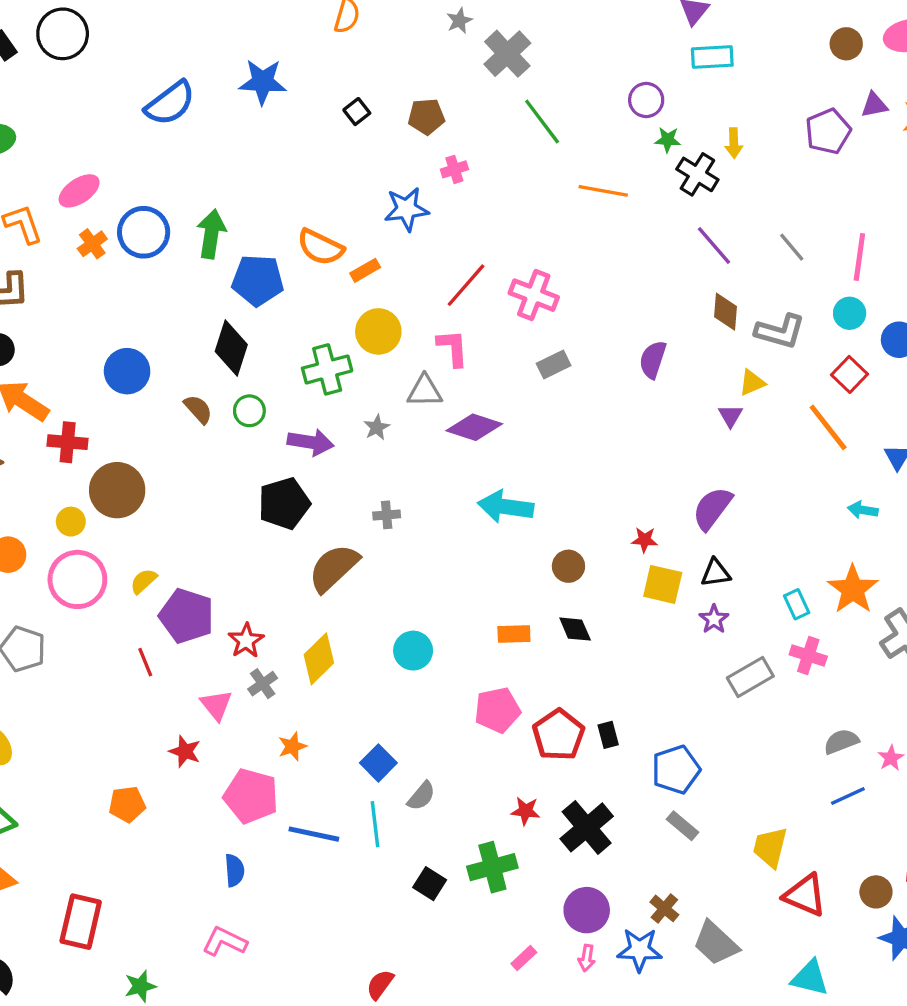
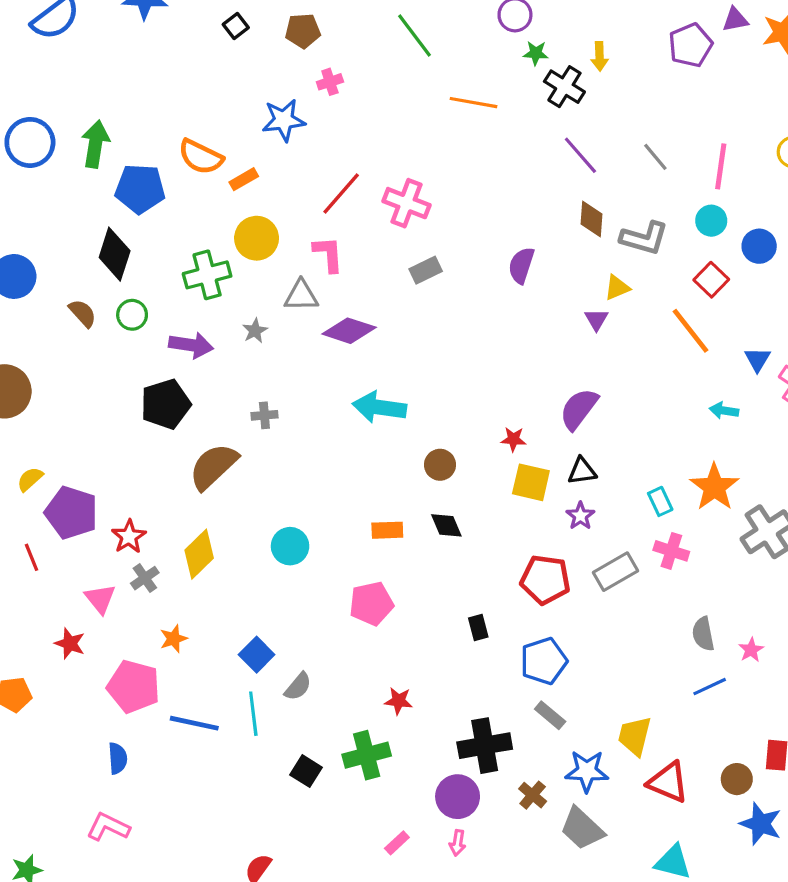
red pentagon: (559, 735) -> (545, 580), moved, turned -30
gray semicircle: (841, 741) -> (703, 634), turned -80
black cross: (587, 827) -> (485, 746), moved, turned 30
blue star: (640, 950) -> (587, 771), moved

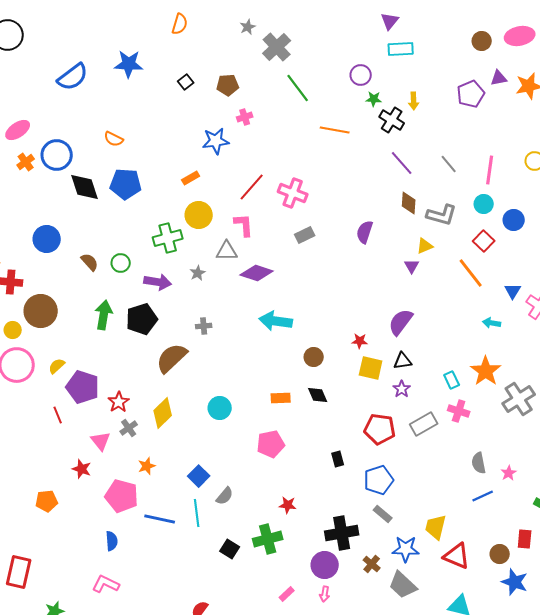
green arrow: (95, 144) -> (104, 315), moved
orange semicircle: (201, 157) -> (114, 139), moved, size x0.7
black diamond: (115, 254) -> (85, 187), moved, turned -36

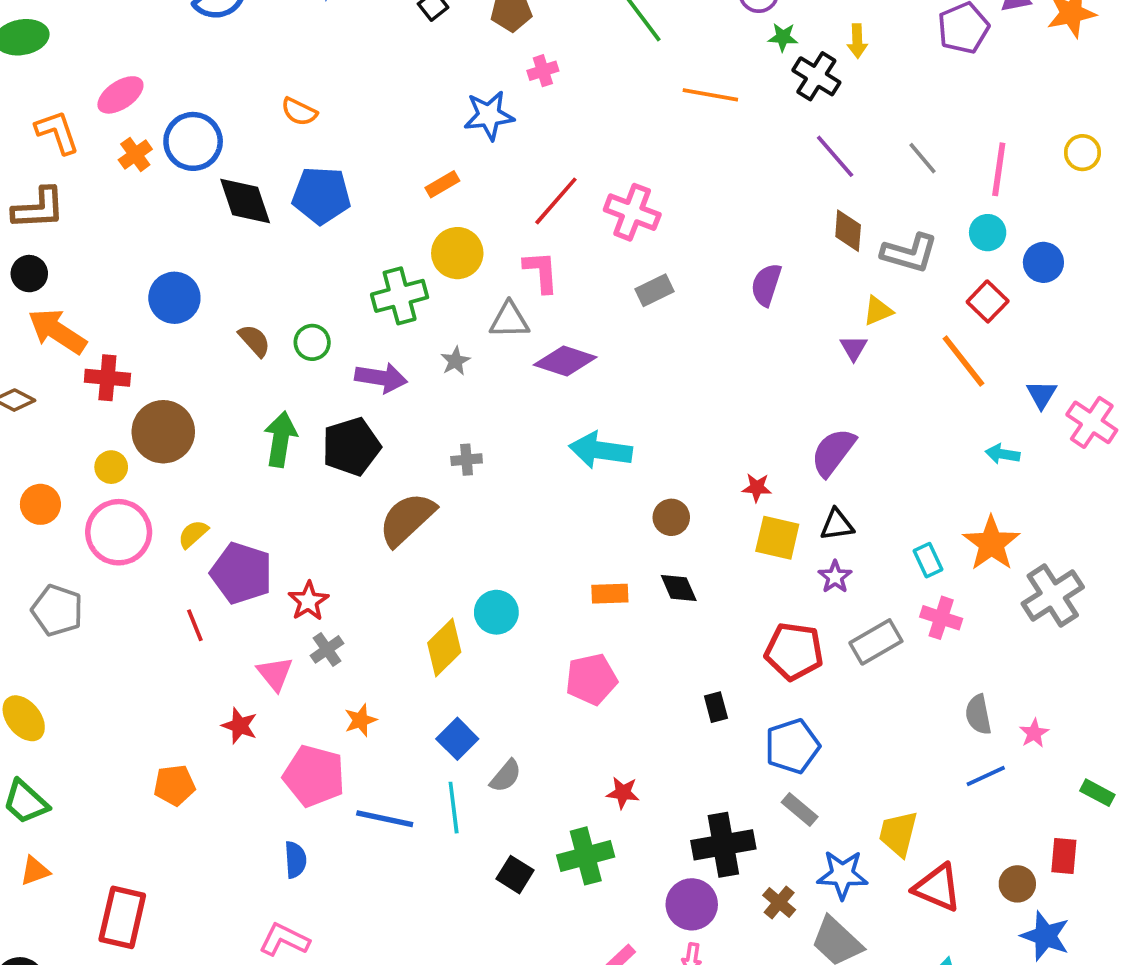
yellow diamond: (163, 413) -> (444, 648), moved

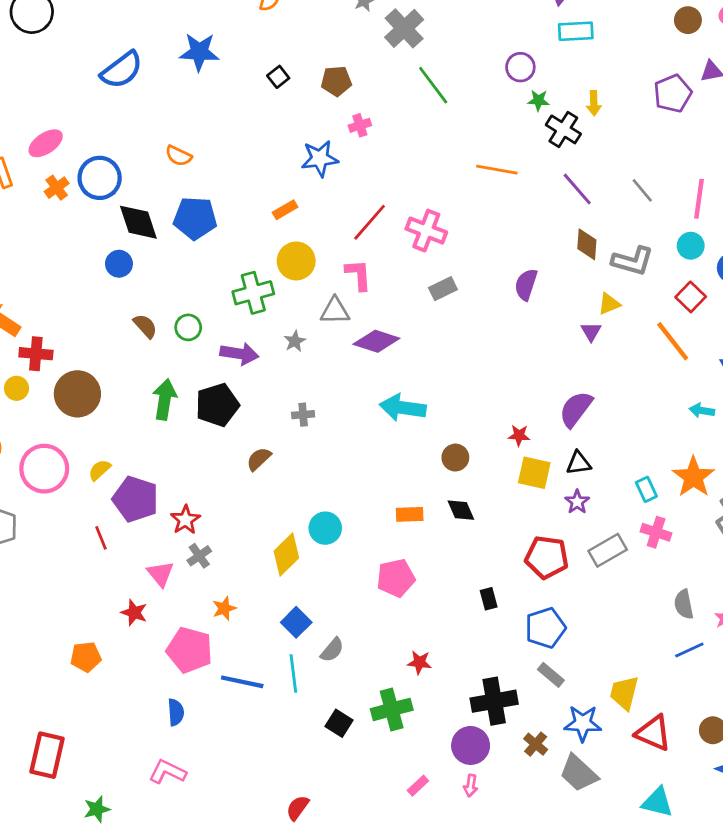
orange line: (710, 95) -> (497, 170), moved
blue circle: (174, 298) -> (119, 264), moved, size x0.7
yellow circle: (111, 467) -> (17, 388), moved
brown semicircle: (407, 519) -> (259, 459), size x0.6

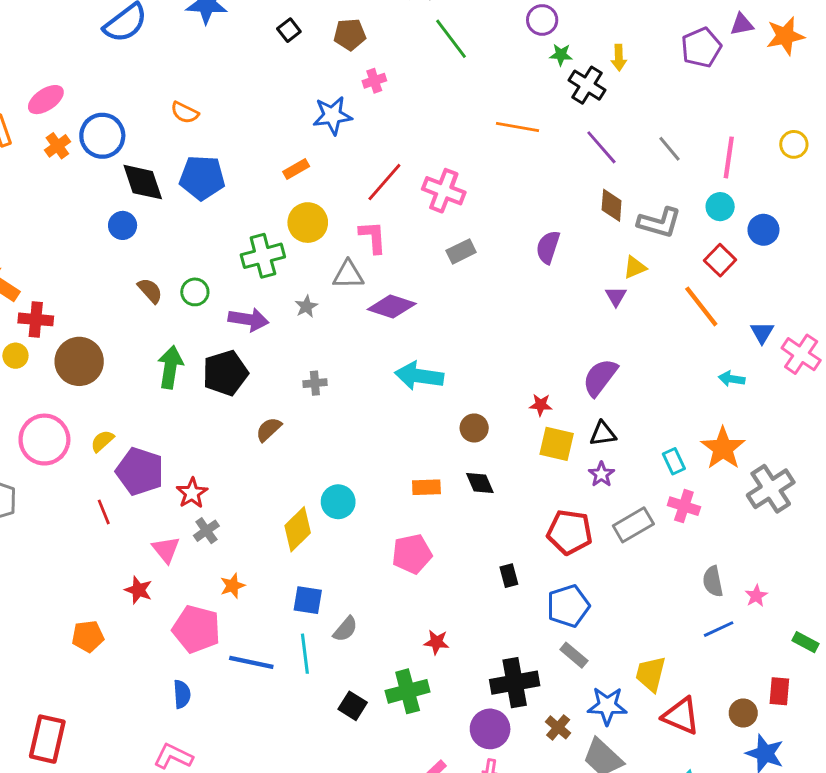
blue square: (296, 622) -> (308, 600), turned -36

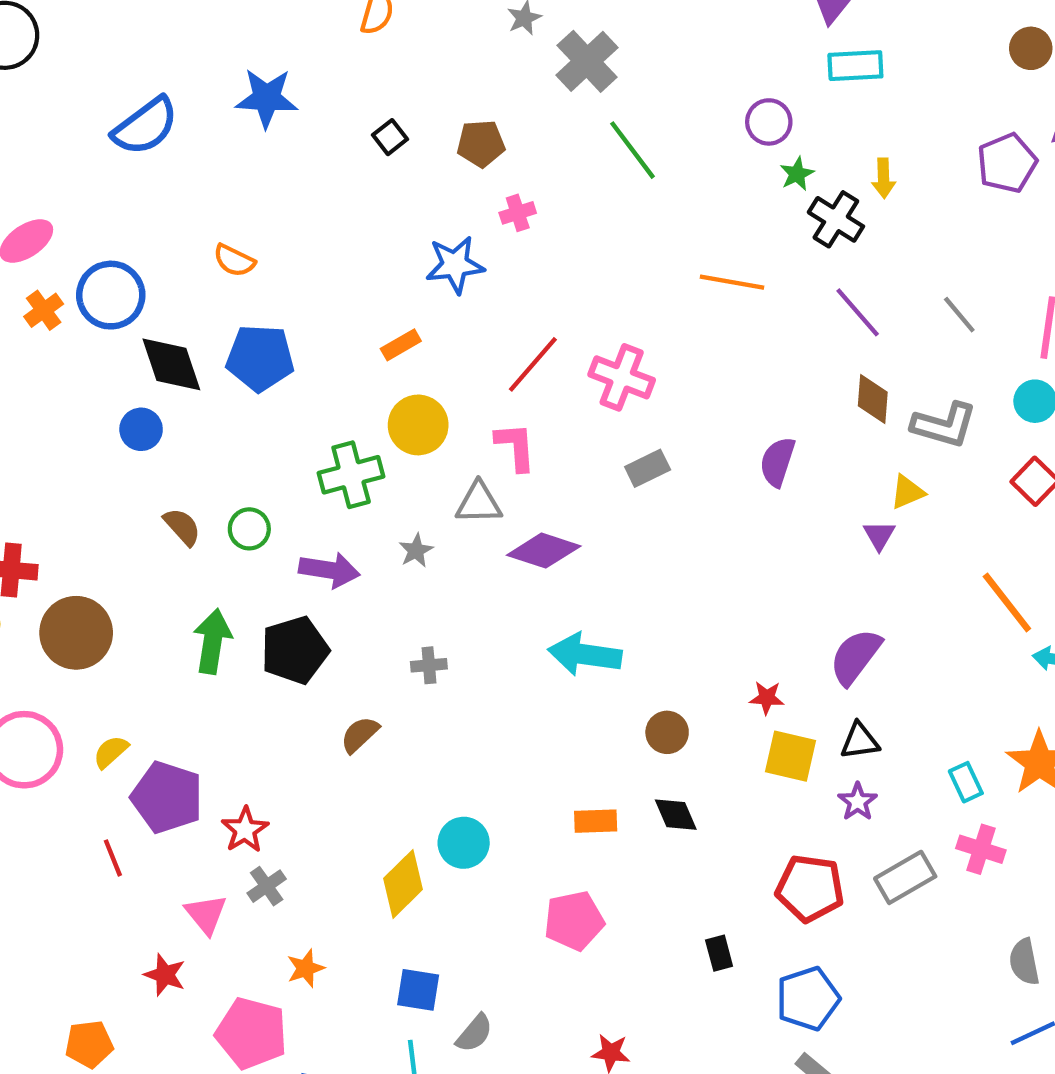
green star: (561, 55) -> (797, 174), turned -30
orange line: (701, 306) -> (1007, 602), moved

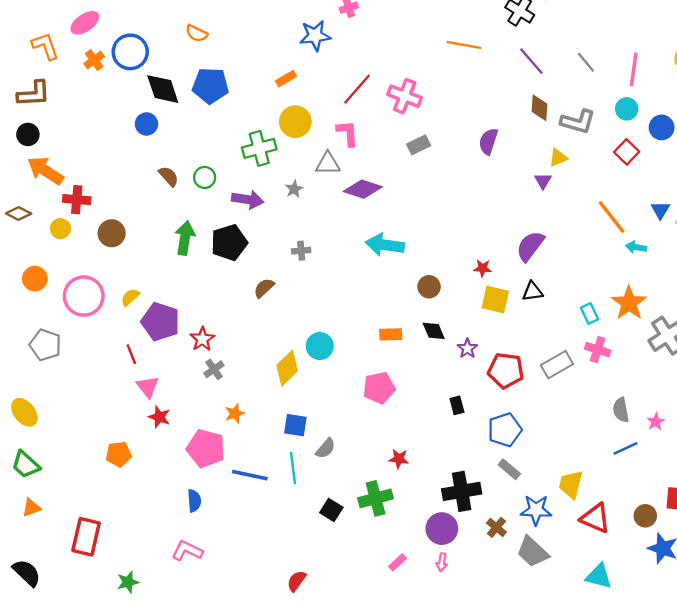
brown circle: (76, 633) -> (112, 233), size x0.7
purple star: (858, 802) -> (467, 348), moved
pink triangle: (206, 914) -> (148, 387), moved

